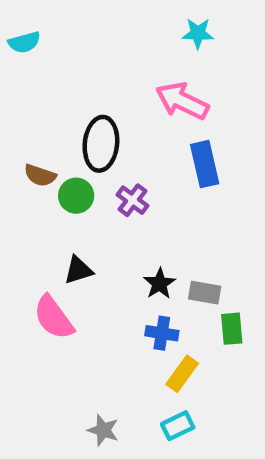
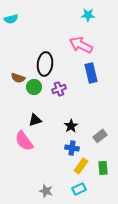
purple cross: (132, 200) -> (59, 89), turned 32
gray rectangle: (205, 293) -> (100, 136), moved, turned -48
green rectangle: (232, 329) -> (103, 168), moved

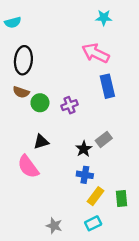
black ellipse: (45, 64) -> (23, 60), moved
gray rectangle: (100, 136) -> (104, 139), moved

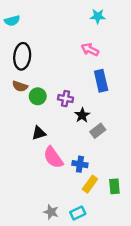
pink arrow: (95, 53) -> (90, 50), size x0.7
purple cross: (70, 105) -> (66, 99), turned 32
black star: (84, 149) -> (82, 115), moved
pink semicircle: (28, 167) -> (53, 157), moved
cyan rectangle: (93, 223) -> (78, 213), moved

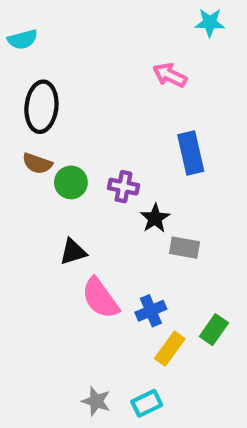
cyan star: (98, 16) -> (210, 23), moved
pink arrow: (90, 50) -> (170, 75), moved
gray rectangle: (98, 131) -> (184, 248), turned 48
blue cross: (80, 164) -> (151, 311), turned -32
green rectangle: (114, 186) -> (214, 330), moved, turned 40

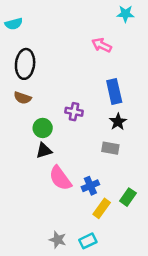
green circle: (71, 182) -> (43, 128), moved
black star: (155, 218) -> (118, 122), moved

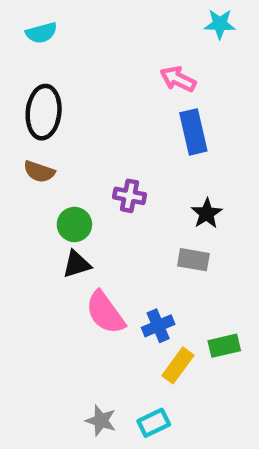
cyan semicircle: (14, 24) -> (41, 33), moved
blue rectangle: (114, 92) -> (193, 132), moved
green rectangle: (128, 197) -> (224, 346), turned 42

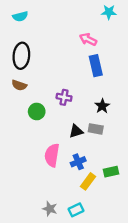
black triangle: (77, 264) -> (76, 131), moved
pink semicircle: (105, 313) -> (52, 155), turned 45

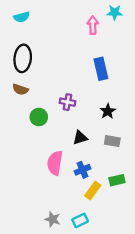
pink arrow: (88, 39) -> (93, 25), moved, turned 63
gray rectangle: (96, 129) -> (112, 141), moved

